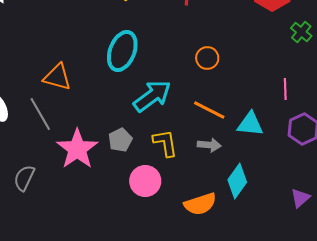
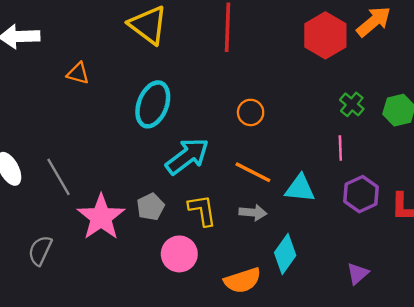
green cross: (301, 32) -> (352, 104), moved
orange triangle: (57, 77) -> (78, 73), moved, size x0.7

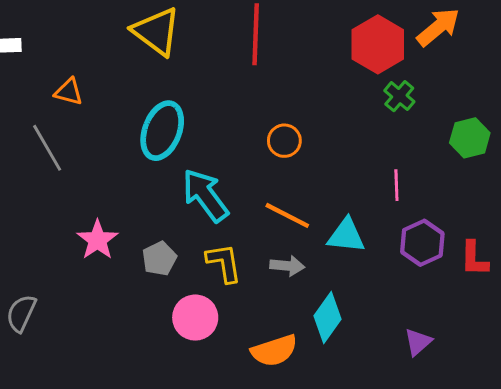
green cross: (352, 104) -> (399, 96), moved
cyan arrow: (187, 156) -> (205, 195), turned -90
gray line: (58, 177) -> (47, 148), moved
pink star: (101, 217) -> (97, 240), moved, size x0.7

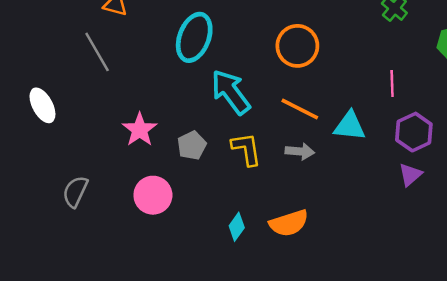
orange circle: (284, 141) -> (297, 46), size x1.5
pink circle: (195, 318) -> (153, 195), moved
cyan diamond: (327, 318) -> (237, 227), moved, size x0.7
purple triangle: (418, 342) -> (410, 175), moved

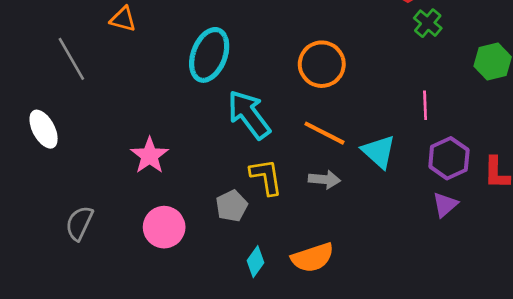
gray line: (97, 52) -> (71, 59), moved
cyan triangle: (350, 126) -> (379, 152), turned 36
gray pentagon: (192, 145) -> (232, 206), moved

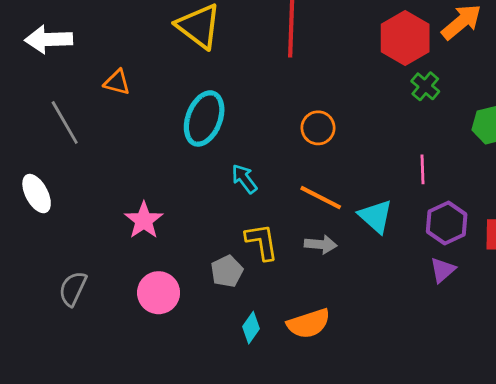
orange circle: (322, 64) -> (318, 128), size x0.7
cyan arrow: (249, 115) -> (244, 179), size x0.6

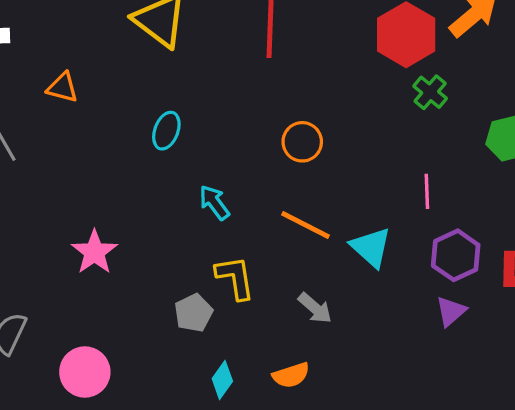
cyan ellipse: (204, 118) -> (166, 131), size x0.6
gray arrow: (321, 244) -> (315, 308), moved, turned 36
pink circle: (159, 293) -> (85, 372), moved
orange semicircle: (309, 324) -> (291, 375), size x0.7

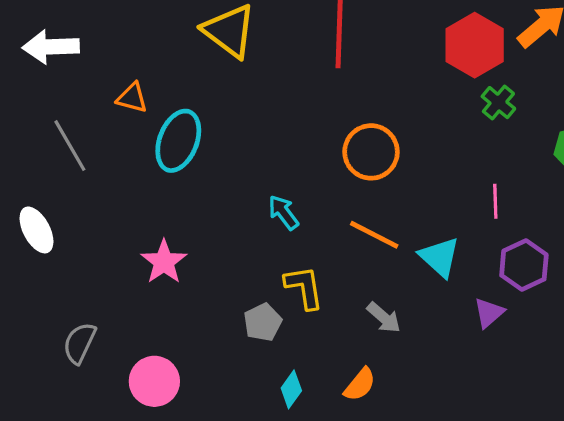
cyan ellipse: (166, 131) -> (178, 141), moved, size x1.6
orange circle: (302, 142) -> (371, 152), size x1.4
purple triangle: (451, 311) -> (489, 313), moved
orange semicircle: (291, 375) -> (360, 384), turned -33

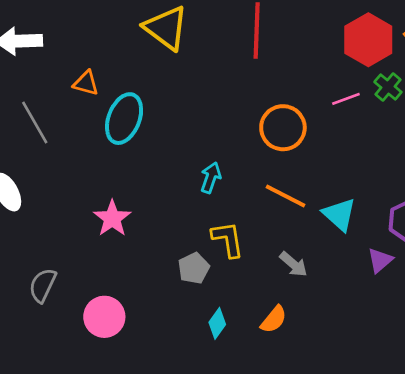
pink line: (495, 201) -> (346, 99), moved, turned 72
cyan arrow: (283, 212) -> (211, 178), turned 56

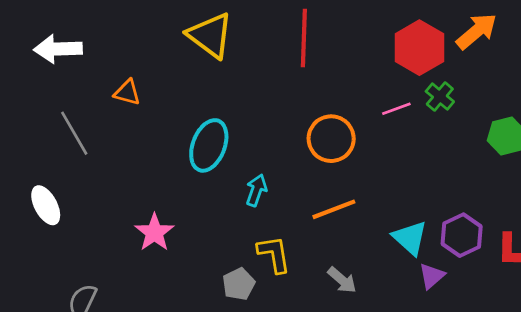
cyan ellipse: (124, 119) -> (209, 145), moved
orange line: (286, 196) -> (334, 209), turned -48
cyan triangle: (339, 214) -> (410, 238), moved

